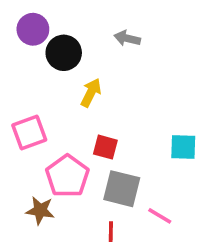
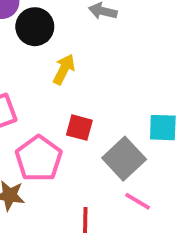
gray square: (122, 189) -> (124, 159), moved, turned 33

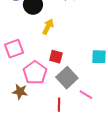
gray square: (124, 159) -> (67, 78), moved

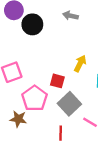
yellow arrow: (48, 27) -> (80, 64), moved

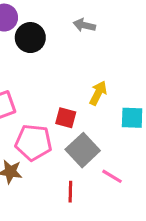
pink pentagon: (35, 98) -> (33, 142), turned -30

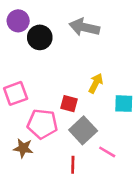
gray arrow: (84, 25) -> (84, 27), size x1.6

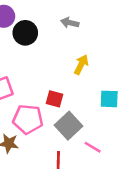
gray arrow: (84, 27) -> (70, 23), size x0.6
yellow arrow: (96, 83) -> (81, 65), moved

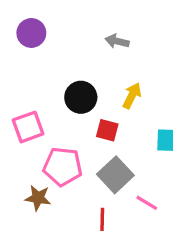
black circle: (25, 33) -> (81, 97), moved
red square: (55, 99) -> (107, 130), moved

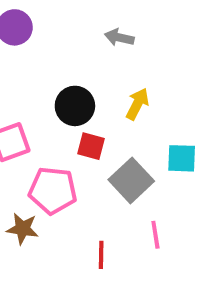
red square: (107, 130) -> (91, 146), moved
gray square: (115, 175) -> (131, 180), moved
pink line: (147, 203) -> (155, 235), turned 50

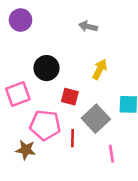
black circle: (75, 106) -> (47, 68), moved
red line: (101, 255) -> (72, 138), moved

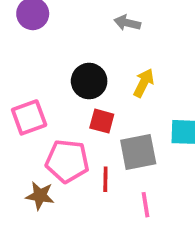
black circle: (47, 68) -> (89, 81), moved
gray square: (96, 119) -> (138, 152), turned 32
pink line: (111, 154) -> (145, 205), moved

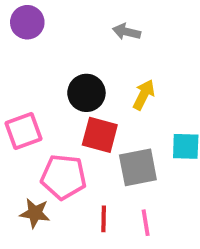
red square: (102, 121) -> (100, 135), size x1.4
red line: (105, 179) -> (104, 219), moved

